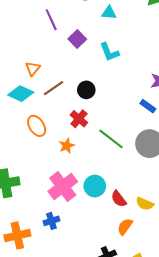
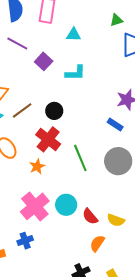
purple line: (51, 20) -> (17, 44), turned -35
cyan L-shape: (109, 52) -> (75, 73), turned -65
red cross: (79, 119) -> (48, 139), size x1.4
green line: (111, 139) -> (80, 158), turned 32

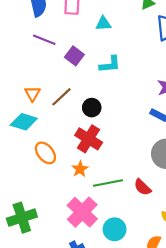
brown line: (22, 110) -> (62, 97), moved
green line: (80, 158) -> (108, 183), moved, turned -72
cyan circle: (66, 205) -> (115, 229), moved
red semicircle: (90, 216) -> (142, 187), moved

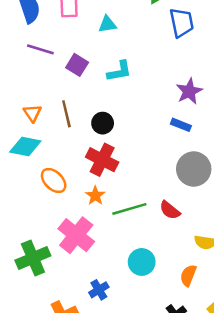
brown line: (62, 97) -> (66, 114), turned -55
pink cross: (82, 212) -> (76, 235), moved

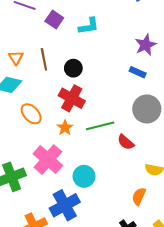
green line: (129, 209) -> (100, 126), moved
cyan circle: (142, 262) -> (84, 176), moved
blue cross: (99, 290) -> (65, 205), size x1.8

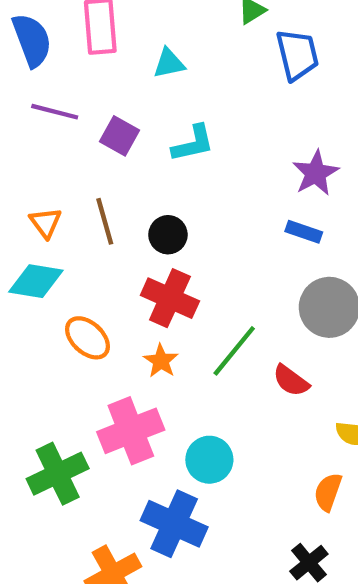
green line: (100, 126) -> (234, 351), turned -32
pink cross: (48, 160) -> (131, 431), turned 32
blue cross: (65, 205) -> (174, 524), turned -32

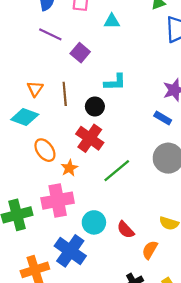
cyan L-shape: (193, 144) -> (115, 82), moved
orange star: (161, 361) -> (69, 168), moved
red semicircle: (291, 381) -> (126, 230), moved

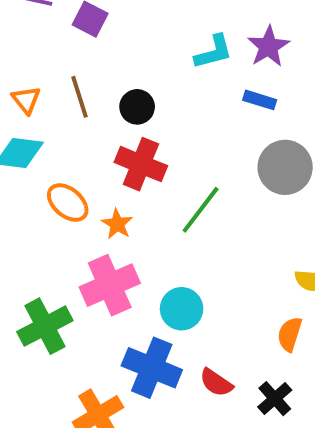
cyan L-shape: (115, 82) -> (213, 52), moved
red semicircle: (126, 230) -> (216, 383), moved

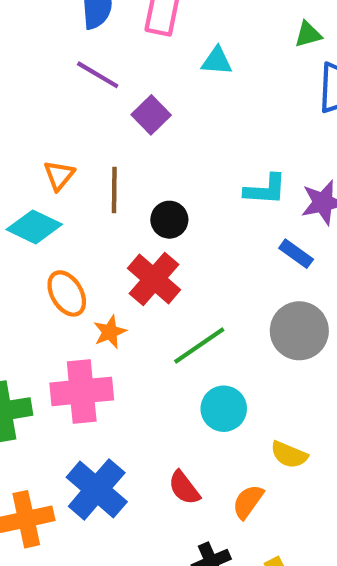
cyan circle: (182, 309) -> (224, 409), moved
red semicircle: (216, 383) -> (184, 488), moved

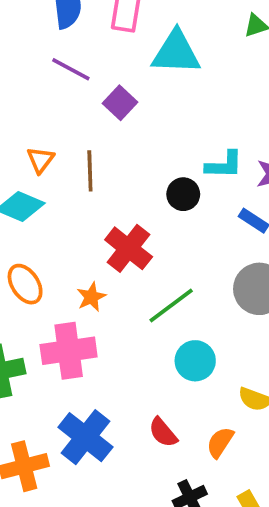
cyan triangle: (217, 61) -> (176, 53), size x1.8
black circle: (169, 220) -> (183, 194), moved
orange ellipse: (67, 293) -> (25, 284), moved

